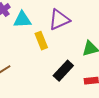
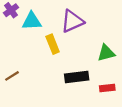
black rectangle: (63, 71) -> (77, 77), turned 40

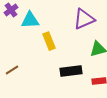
purple triangle: (72, 21) -> (84, 19), moved

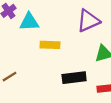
yellow rectangle: (49, 41) -> (50, 45), turned -66

